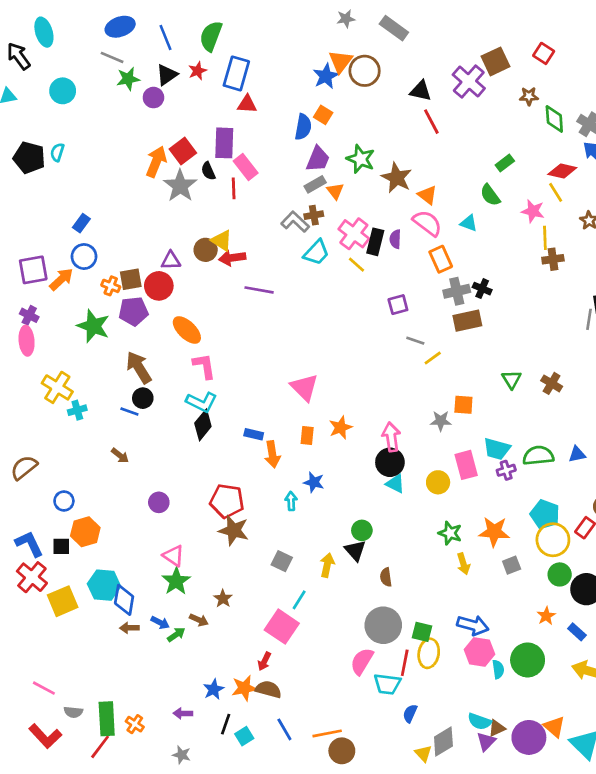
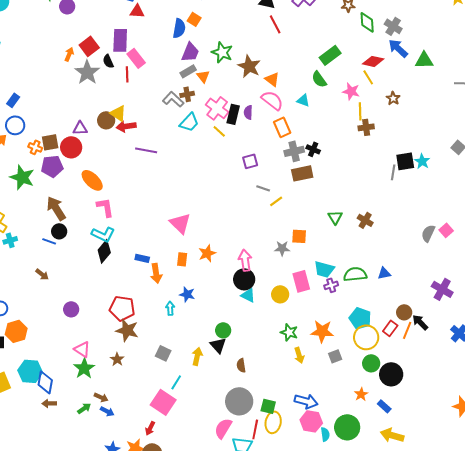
orange arrow: (156, 162) -> (69, 54), size x0.6
green rectangle: (505, 163) -> (330, 55), size x1.5
brown star: (223, 599) -> (117, 359), moved
blue arrow: (160, 623) -> (107, 411), moved

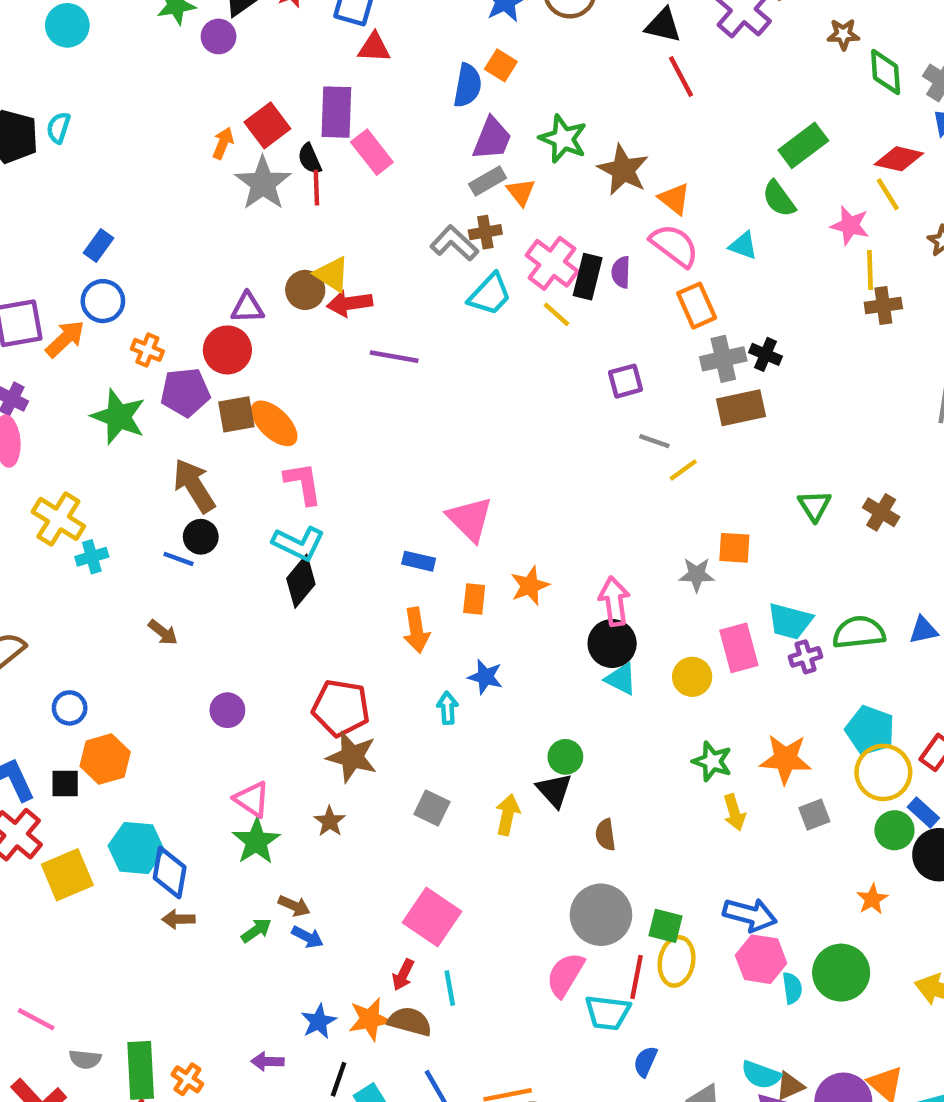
red line: (127, 74) -> (316, 188), moved
brown square: (50, 142) -> (236, 414), moved
blue rectangle: (142, 258) -> (419, 561), moved
cyan line: (176, 382) -> (450, 988), moved, turned -42
blue rectangle: (384, 406) -> (923, 812), moved

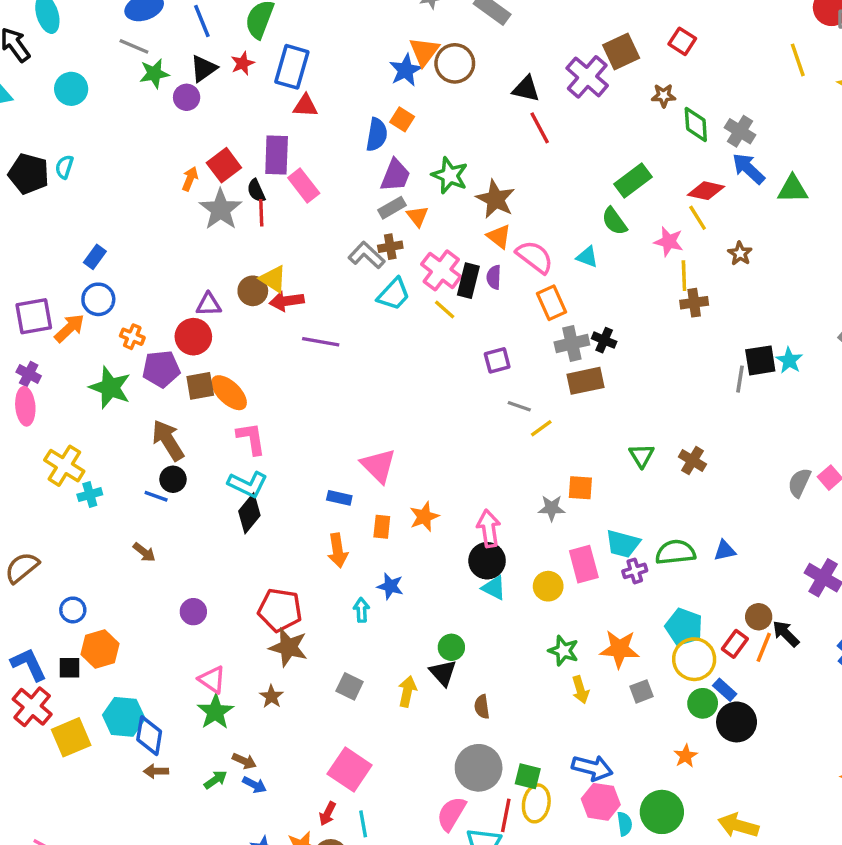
orange triangle: (674, 199) -> (499, 237), moved

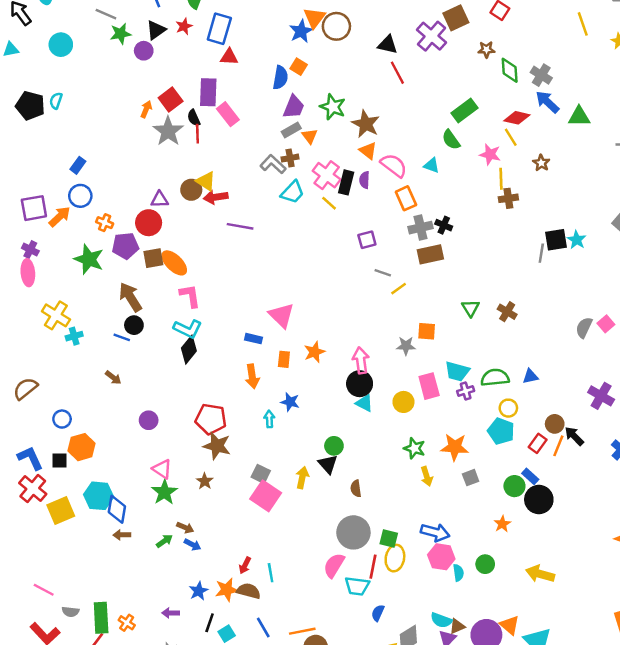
yellow circle: (694, 659) -> (508, 408), moved, size x0.6
pink square: (350, 770) -> (266, 496), moved
green circle: (662, 812) -> (485, 564), size x0.6

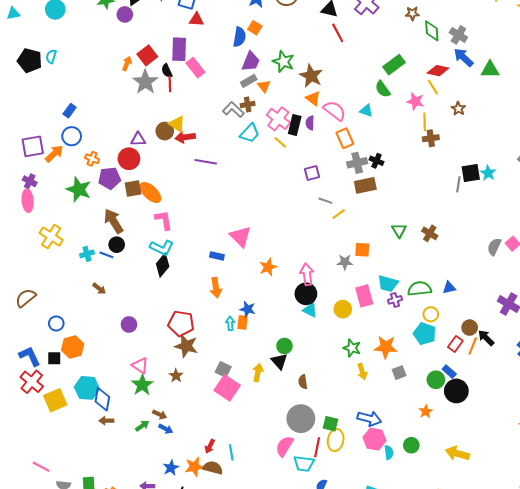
cyan cross: (74, 336) -> (87, 254), moved
orange rectangle: (284, 359) -> (243, 322), moved

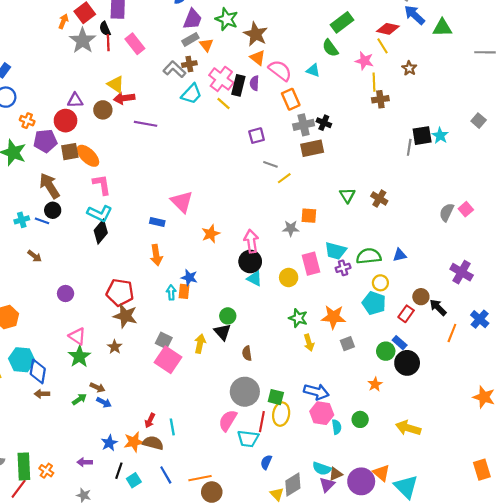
pink rectangle: (195, 68) -> (135, 44), moved
brown circle: (165, 131) -> (103, 110), moved
orange line: (473, 346) -> (452, 333), moved

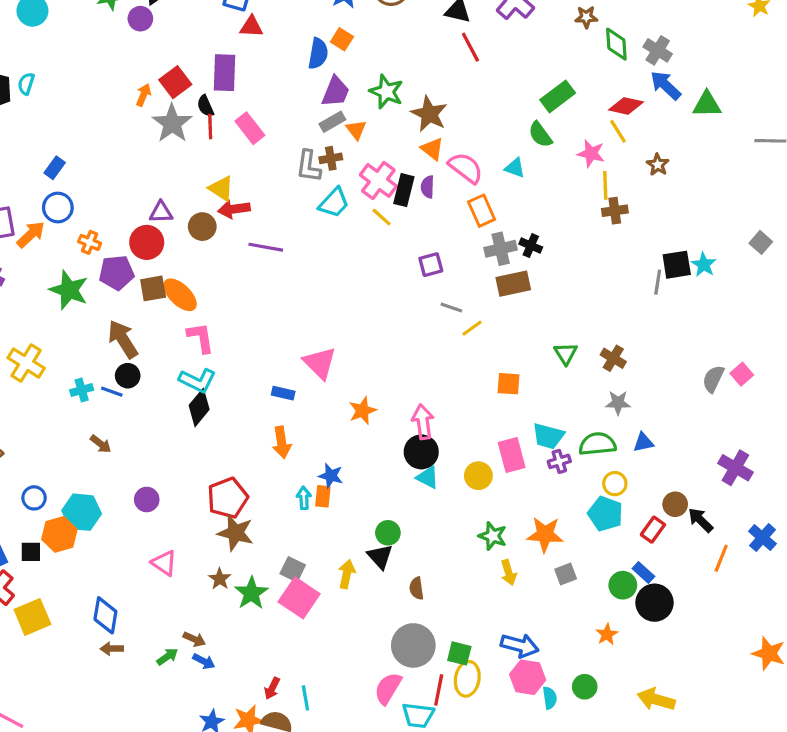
gray L-shape: (174, 69) -> (309, 166), turned -125
gray star: (291, 228) -> (618, 403), moved
red pentagon: (120, 292) -> (228, 498), turned -30
green star: (79, 356) -> (251, 593), moved
cyan hexagon: (22, 360) -> (82, 512), moved

